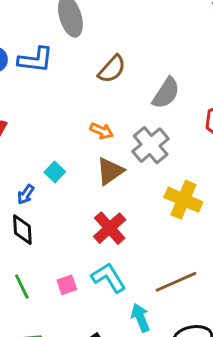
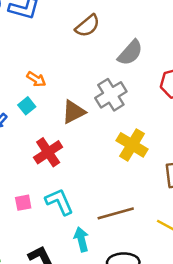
orange arrow: (102, 131) -> (36, 79), moved
red cross: (110, 228) -> (48, 152), moved

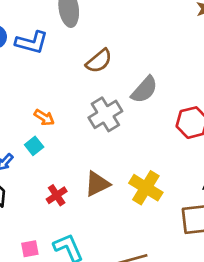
gray cross: (111, 95) -> (105, 114), moved
brown triangle: (74, 112) -> (97, 184), moved
red cross: (48, 152) -> (57, 195), size x0.7

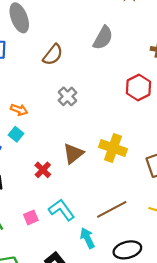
gray semicircle: (144, 90) -> (103, 38), moved
gray cross: (105, 114) -> (67, 96), size x0.7

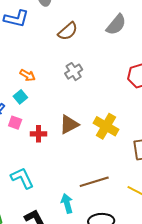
red cross: (43, 170) -> (38, 134), turned 35
cyan L-shape: (62, 210) -> (22, 178), moved
pink square: (31, 217) -> (15, 123), moved, turned 32

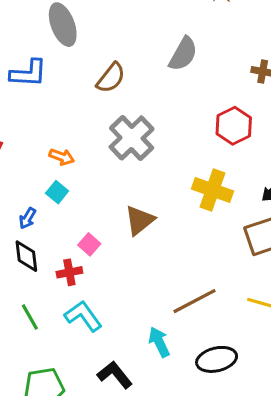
gray cross: (74, 72) -> (132, 138), size x1.6
pink square: (15, 123) -> (89, 244), moved, turned 32
yellow cross: (106, 126) -> (213, 190), moved
red cross: (38, 134) -> (69, 272), moved

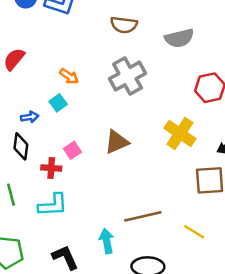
gray semicircle: (183, 54) -> (179, 38), moved, turned 32
brown semicircle: (111, 78) -> (124, 25), turned 44
blue arrow: (28, 218) -> (30, 117), turned -144
cyan L-shape: (83, 316) -> (53, 205), turned 108

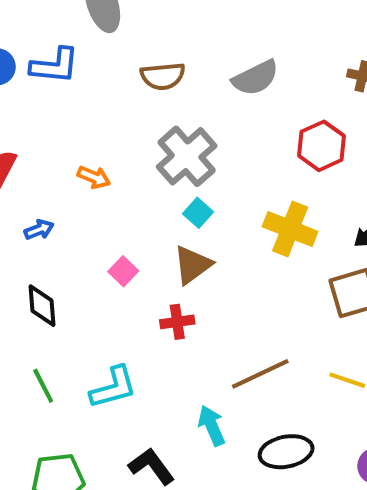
cyan square: (58, 103) -> (198, 213), moved
blue arrow: (30, 117) -> (39, 230), moved
pink square: (72, 150) -> (123, 271), moved
red cross: (51, 168) -> (177, 322), moved

